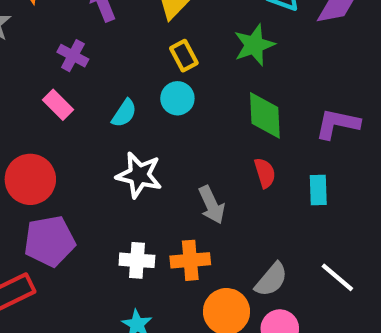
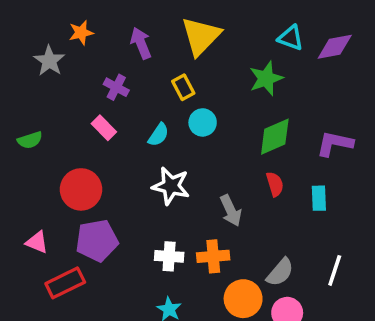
yellow rectangle: (184, 56) -> (183, 87), moved
green diamond: (265, 115) -> (275, 137), turned 69
white line: (337, 277) -> (335, 270), turned 68

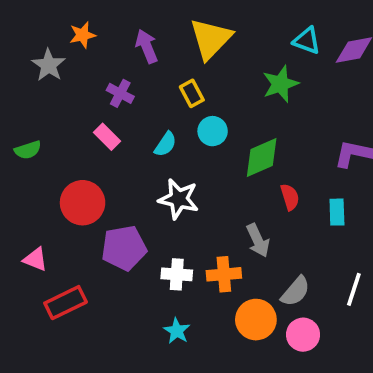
green diamond: (275, 137) -> (262, 157), moved
gray arrow: (231, 211) -> (258, 240), moved
purple pentagon: (97, 241) -> (124, 248), moved

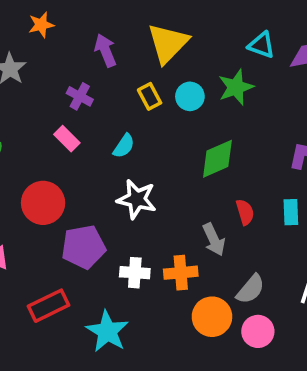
orange star: (83, 35) -> (41, 25), moved
cyan circle: (213, 131) -> (190, 96), moved
red semicircle: (290, 197) -> (245, 212), moved
red rectangle: (66, 303) -> (49, 306), moved
cyan star: (177, 331) -> (107, 331), moved, size x1.6

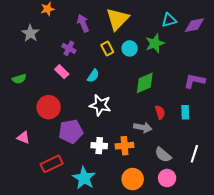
cyan triangle: (262, 45) -> (169, 20), turned -35
gray arrow: (214, 240) -> (143, 127), turned -54
gray semicircle: (251, 289) -> (163, 155), turned 90
orange circle: (212, 317) -> (133, 179), moved

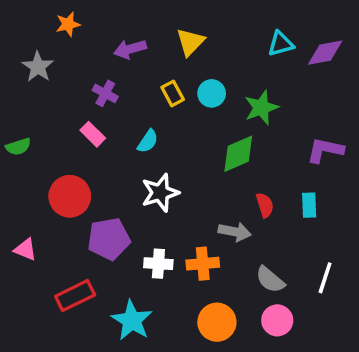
yellow triangle: (117, 19) -> (190, 42), size x0.7
purple arrow: (83, 23) -> (130, 49), turned -84
green star: (155, 43) -> (261, 108), moved
white star: (100, 105) -> (160, 193), turned -30

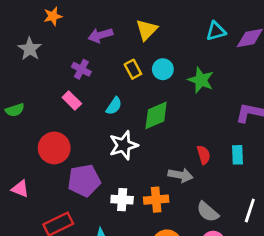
green star: (261, 108) -> (201, 80), turned -30
green diamond: (238, 154) -> (156, 115), moved

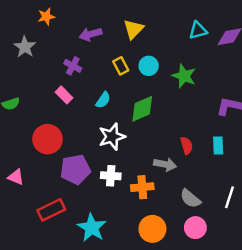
white cross: (122, 200) -> (111, 176), moved

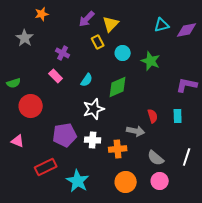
purple arrow: (90, 34) -> (87, 19), moved, turned -30
yellow rectangle: (121, 66) -> (98, 42), moved
red circle: (48, 139) -> (31, 106), moved

